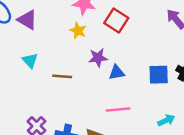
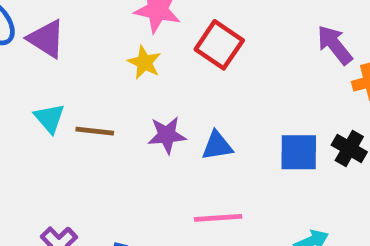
purple star: (98, 58) -> (167, 135), moved
brown line: (62, 76) -> (95, 131), moved

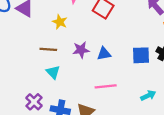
yellow star: (144, 62) -> (60, 22), moved
cyan triangle: (49, 118) -> (53, 72), moved

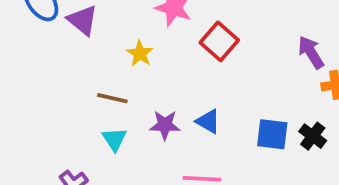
purple star: (81, 50) -> (165, 125), moved
blue triangle: (104, 54) -> (208, 121), turned 32

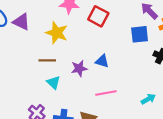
yellow star: (140, 54) -> (57, 33), size x1.5
blue square: (272, 134) -> (140, 34), moved

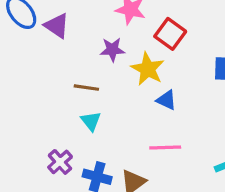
yellow star: (57, 33) -> (148, 69), moved
purple star: (79, 68) -> (112, 50), moved

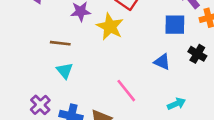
blue triangle: (166, 100) -> (162, 62), moved
pink line: (165, 147) -> (126, 91), turned 55

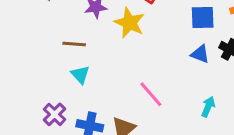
blue triangle: (162, 62) -> (200, 54), moved
cyan arrow: (176, 104) -> (208, 107), turned -42

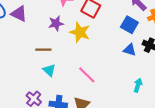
blue square: (203, 17) -> (129, 25), turned 36
pink line: (151, 94) -> (87, 75), moved

